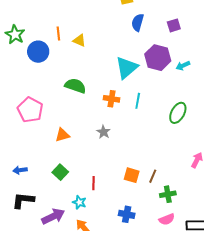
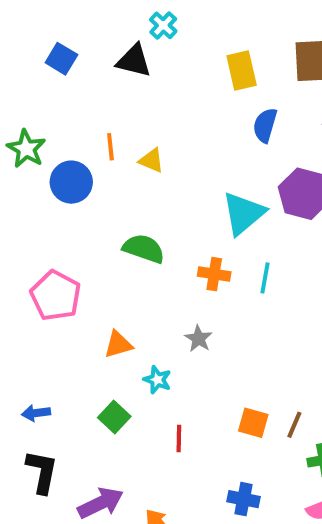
black L-shape: (23, 200) -> (42, 472), turned 95
cyan star: (79, 202) -> (157, 380), moved

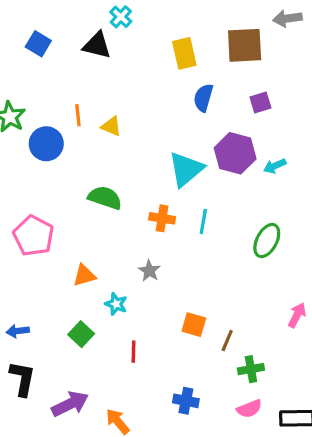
orange square: (253, 423) -> (194, 325), moved

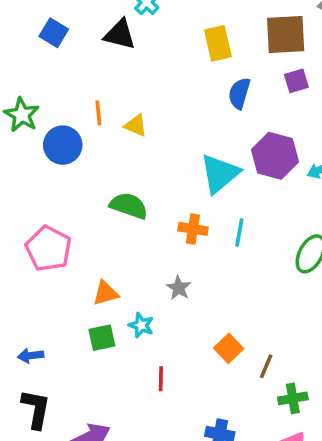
purple square: (260, 102) -> (296, 81), moved
orange square: (194, 325) -> (229, 348), turned 30
green square: (81, 334) -> (102, 338), moved, turned 35

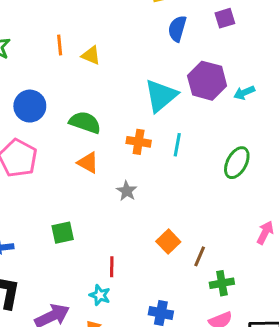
blue circle: (63, 145) -> (30, 106), moved
orange triangle: (106, 293) -> (88, 163), moved, turned 45
cyan star: (141, 325) -> (100, 295), moved

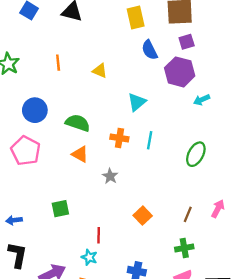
blue semicircle: (177, 29) -> (150, 50), turned -42
yellow triangle: (91, 55) -> (100, 71), moved
purple hexagon: (207, 81) -> (180, 72), moved
cyan triangle: (161, 96) -> (137, 102), size x0.7
brown line: (200, 256) -> (188, 214), moved

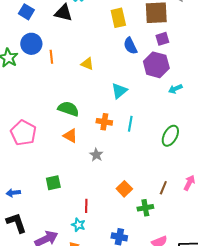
blue circle: (35, 110) -> (31, 44), moved
green cross: (184, 248) -> (145, 208), moved
black L-shape: (17, 255) -> (16, 223), turned -30

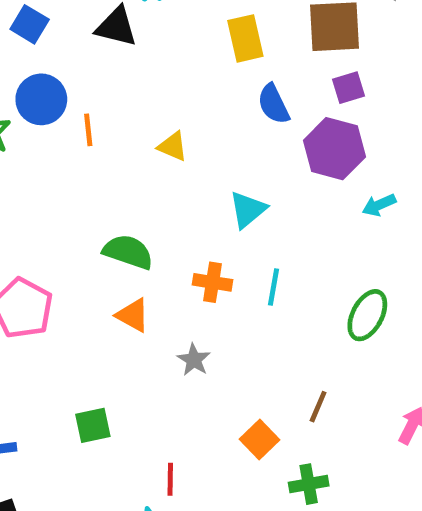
brown line: (163, 188) -> (318, 407), moved

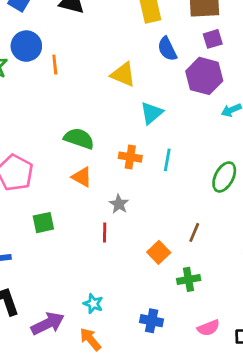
yellow triangle: (173, 146) -> (123, 74), moved, size x1.4
green square: (93, 425) -> (43, 223), moved
red line: (170, 479) -> (105, 232), moved

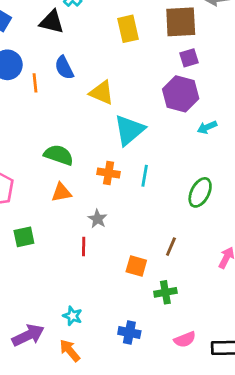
blue semicircle: (167, 49) -> (64, 68), moved
cyan triangle: (152, 113) -> (129, 130), size x1.4
orange triangle: (82, 177) -> (61, 192), turned -40
orange square: (159, 252) -> (136, 266), turned -30

